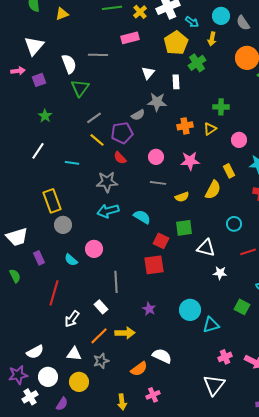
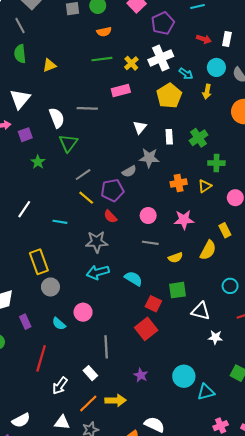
green cross: (197, 63) -> (199, 138), moved
green star: (45, 116) -> (38, 162), moved
red square: (154, 265) -> (146, 329), turned -30

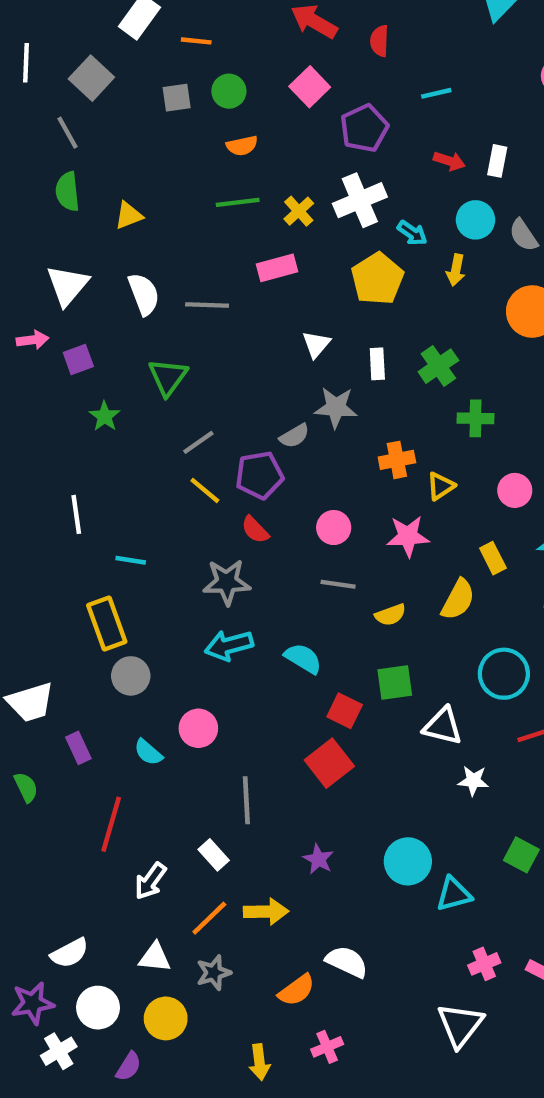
white semicircle: (57, 118) -> (144, 294), moved
yellow triangle: (205, 186) -> (441, 486), moved
white line: (24, 209) -> (76, 514), turned -42
cyan line: (60, 222) -> (131, 560), moved
cyan circle: (230, 286) -> (504, 674), size x1.5

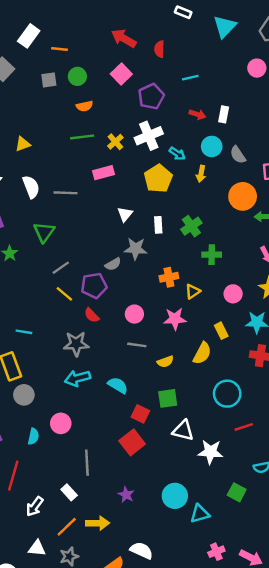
white triangle: (443, 726) -> (183, 431), moved
cyan semicircle: (148, 752) -> (33, 436), turned -119
white star: (473, 781) -> (210, 452), size x1.5

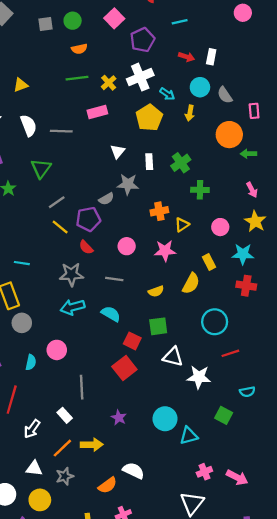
gray line: (137, 345) -> (114, 279), moved

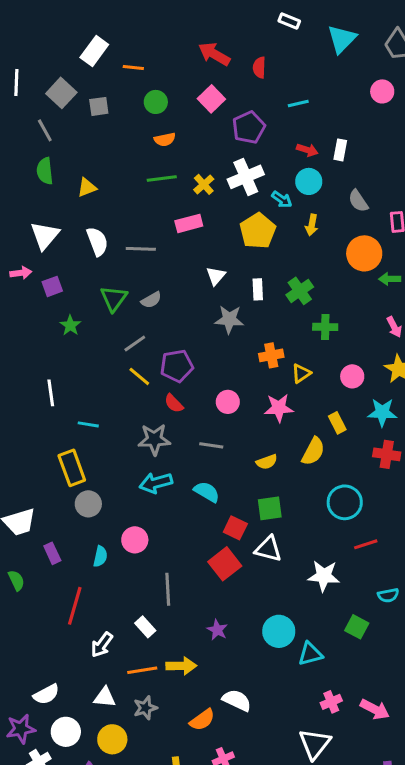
gray square: (45, 24) -> (99, 106), moved
cyan circle: (200, 87) -> (309, 181), moved
gray semicircle: (106, 199) -> (151, 300), moved
white triangle: (173, 357) -> (268, 549), moved
orange line: (62, 448) -> (142, 670), turned 35

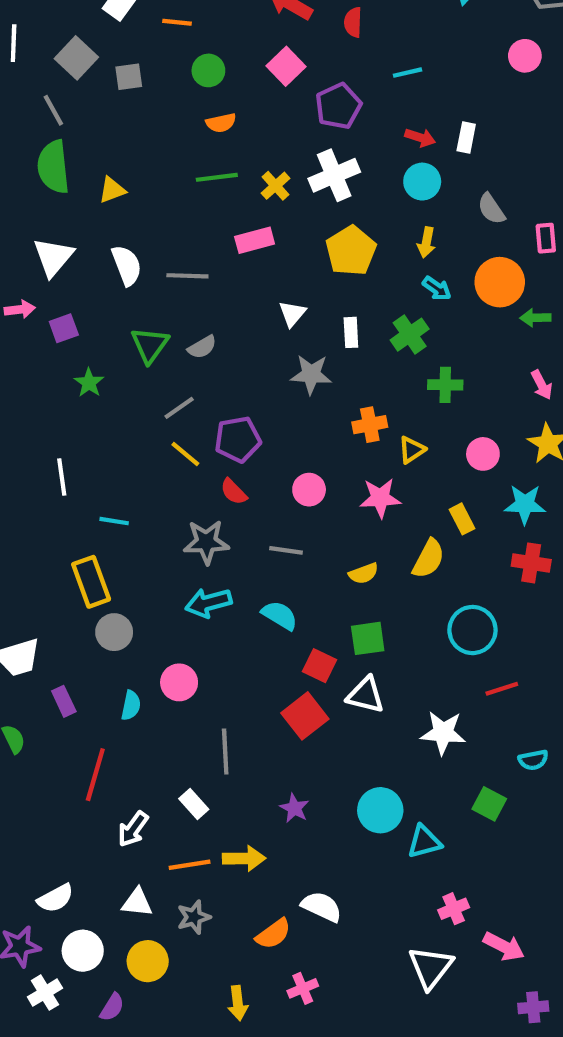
green semicircle: (45, 171) -> (53, 167), size x1.4
cyan arrow: (282, 199) -> (437, 288), moved
pink arrow: (375, 709) -> (504, 946), moved

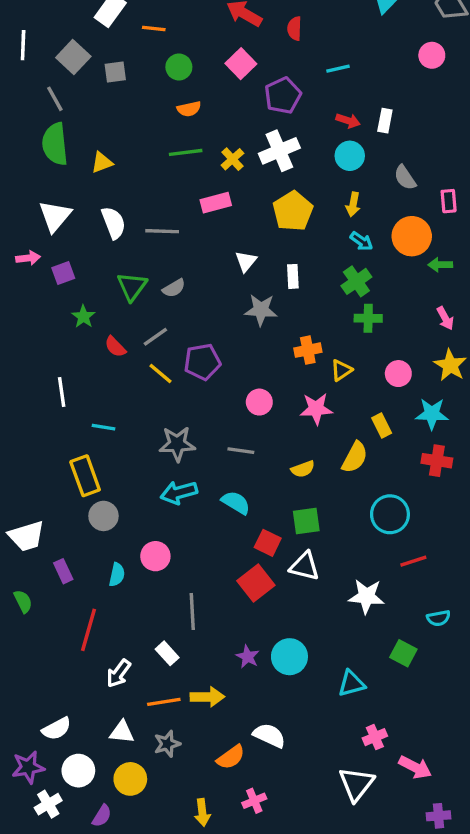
green cross: (410, 335) -> (356, 281), moved
red semicircle: (234, 492) -> (115, 347), moved
cyan circle: (380, 810) -> (289, 657), moved

